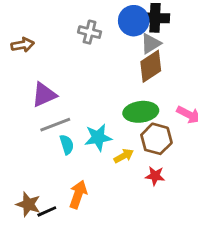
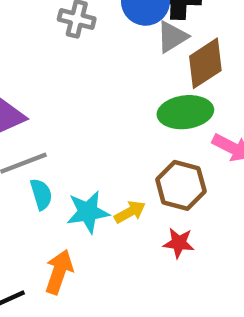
brown diamond: (151, 66) -> (205, 63), moved
green ellipse: (141, 112) -> (185, 112), moved
cyan star: (98, 137) -> (88, 212), moved

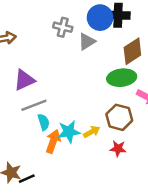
gray triangle: (172, 37) -> (87, 42), moved
orange arrow: (59, 272) -> (53, 141), moved

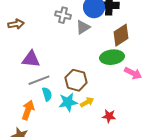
purple triangle: (24, 80) -> (31, 59), turned 30
brown hexagon: (119, 117) -> (76, 80), moved
orange arrow: (53, 141) -> (28, 110), moved

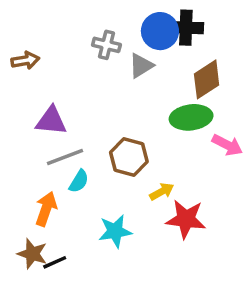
cyan semicircle: (47, 94) -> (79, 181), turned 48
cyan star: (68, 102) -> (115, 231), moved
yellow arrow: (87, 102) -> (162, 192), moved
red star: (109, 116) -> (186, 219), size x1.6

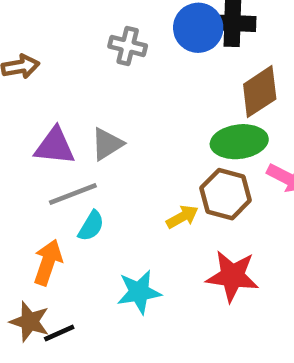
gray triangle: (141, 66) -> (107, 144), moved
brown hexagon: (129, 157) -> (226, 194), moved
yellow arrow: (162, 192) -> (182, 217), moved

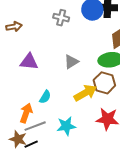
gray triangle: (107, 144) -> (71, 62), moved
gray line: (73, 194) -> (35, 126), moved
yellow arrow: (182, 217) -> (85, 93), size x1.6

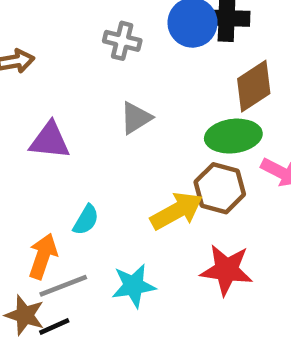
gray triangle: (71, 62) -> (136, 118), moved

